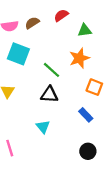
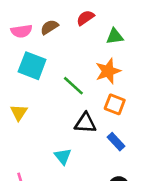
orange square: (94, 87) -> (115, 104), moved
black triangle: (49, 95) -> (85, 123), moved

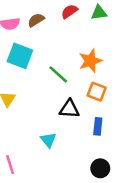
green triangle: (115, 36) -> (99, 13), moved
blue rectangle: (116, 142) -> (98, 126), turned 49

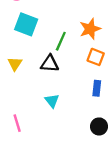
green line: (58, 74) -> (61, 41), turned 72
black triangle: (69, 109) -> (50, 64), moved

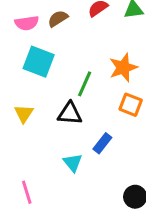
blue rectangle: (97, 88) -> (102, 143), moved, turned 32

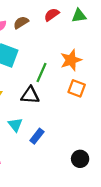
blue rectangle: (102, 143) -> (37, 136), moved
cyan triangle: (73, 163) -> (15, 125), moved

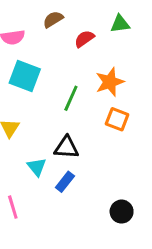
red semicircle: (52, 15) -> (84, 39), moved
brown semicircle: (21, 23) -> (53, 19), moved
black triangle: (30, 95) -> (66, 147), moved

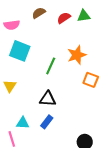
red semicircle: (84, 39) -> (64, 18), moved
orange square: (117, 119) -> (91, 80), moved
cyan triangle: (37, 167) -> (23, 123), moved, turned -48

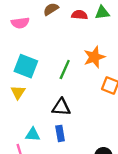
red semicircle: (64, 18) -> (79, 15), turned 40
cyan square: (20, 51) -> (26, 66), moved
blue rectangle: (47, 122) -> (60, 133), turned -48

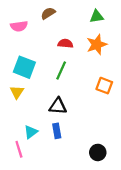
red semicircle: (79, 15) -> (65, 43), moved
orange star: (94, 57) -> (97, 45), moved
cyan triangle: (33, 135) -> (31, 132), turned -40

